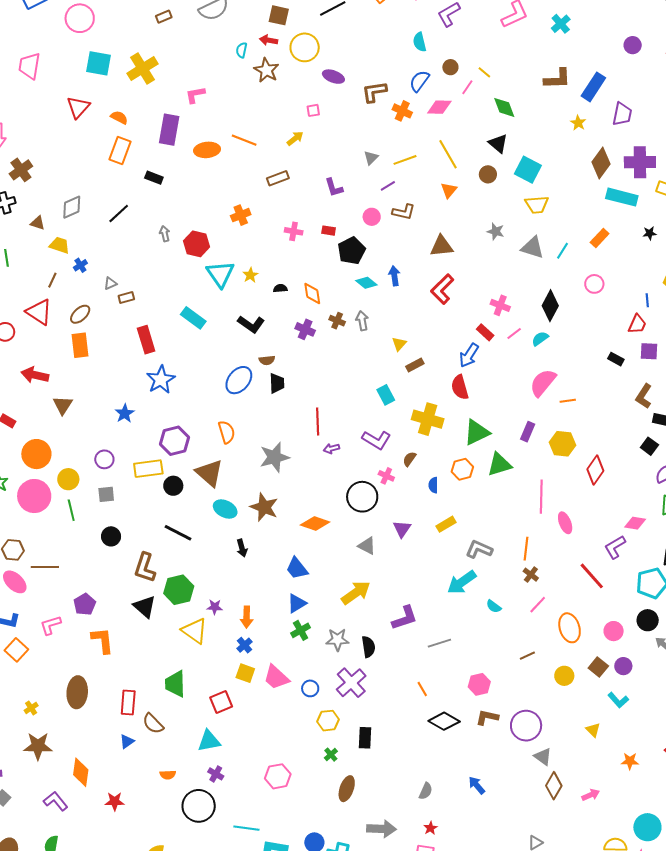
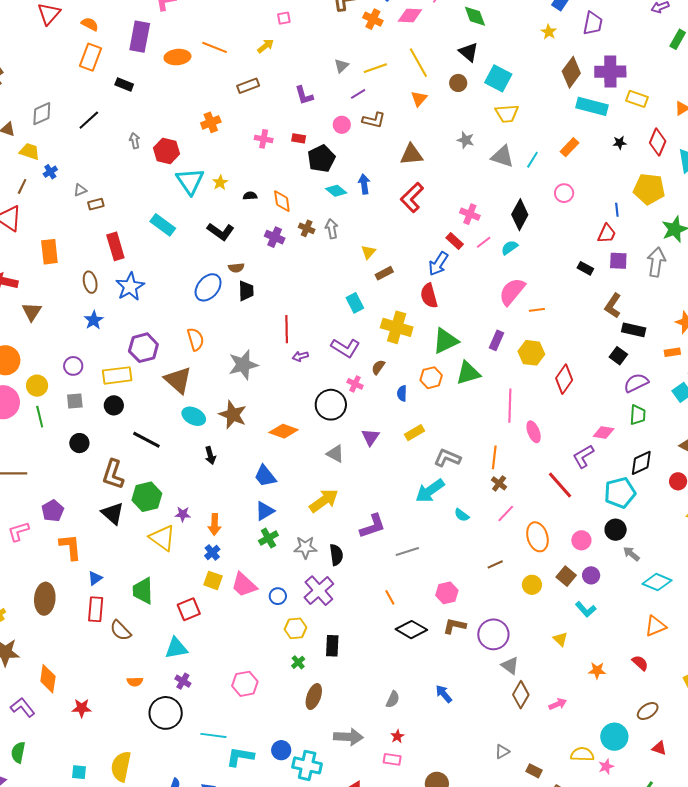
brown ellipse: (80, 314) -> (90, 282), moved, turned -60
black circle: (173, 486) -> (114, 405), moved
blue triangle: (127, 741) -> (95, 578), moved

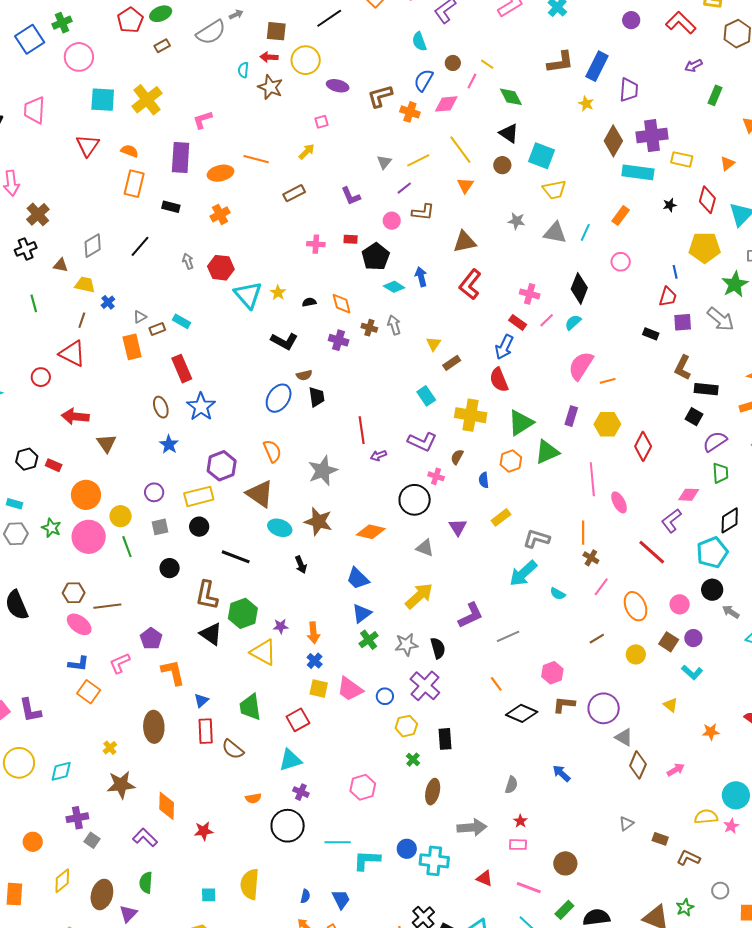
orange cross: (211, 122) -> (220, 214), moved
cyan rectangle: (163, 225) -> (182, 321), moved, size x0.7
orange rectangle: (49, 252) -> (132, 347), moved
gray arrow: (656, 262) -> (721, 319), turned 128

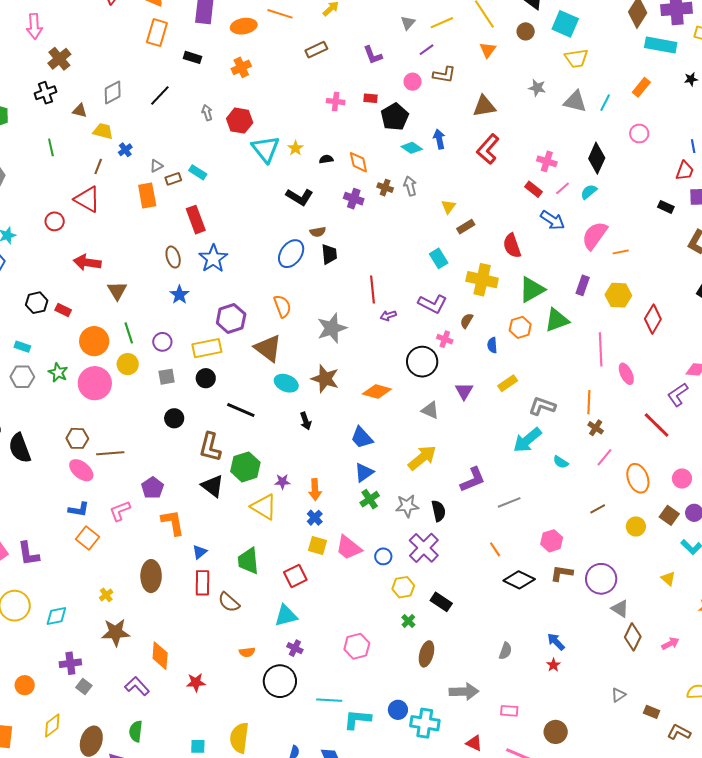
blue arrow: (504, 347) -> (552, 220), moved, turned -85
green line: (127, 547) -> (129, 333), moved
black rectangle: (445, 739) -> (441, 602), turned -55
red star: (520, 821) -> (553, 665), moved

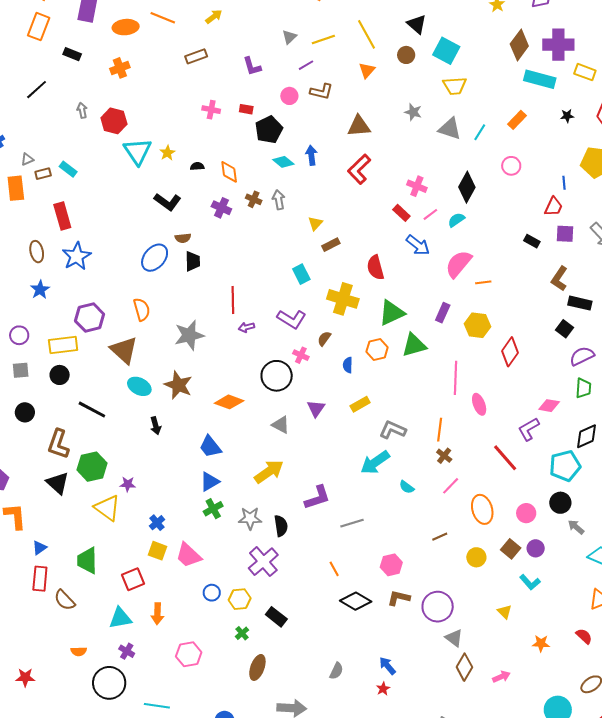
orange arrow: (315, 490) -> (157, 614), moved
blue circle: (383, 556) -> (212, 593), moved

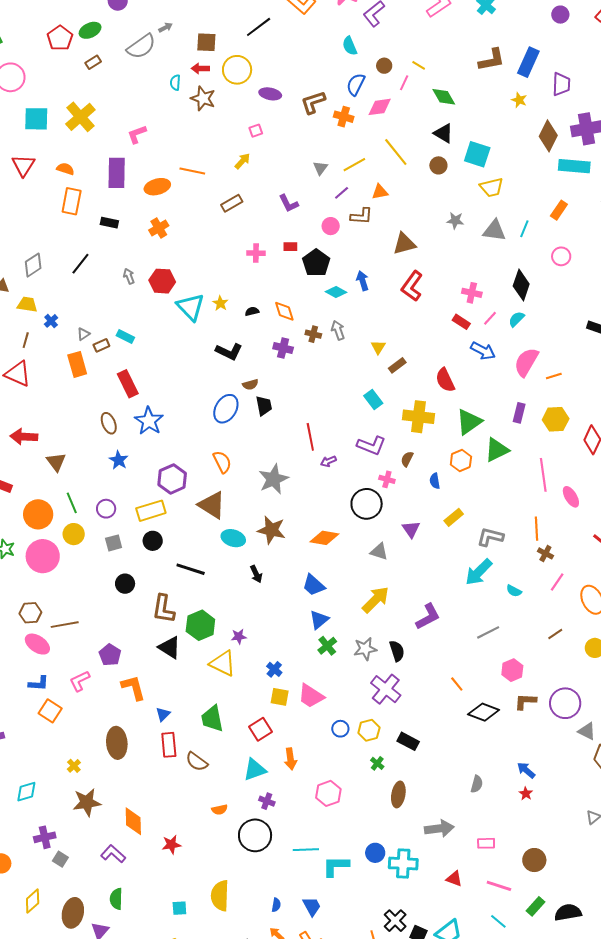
orange triangle: (367, 70) -> (380, 192), moved, turned 48
gray line: (352, 523) -> (488, 632), moved

